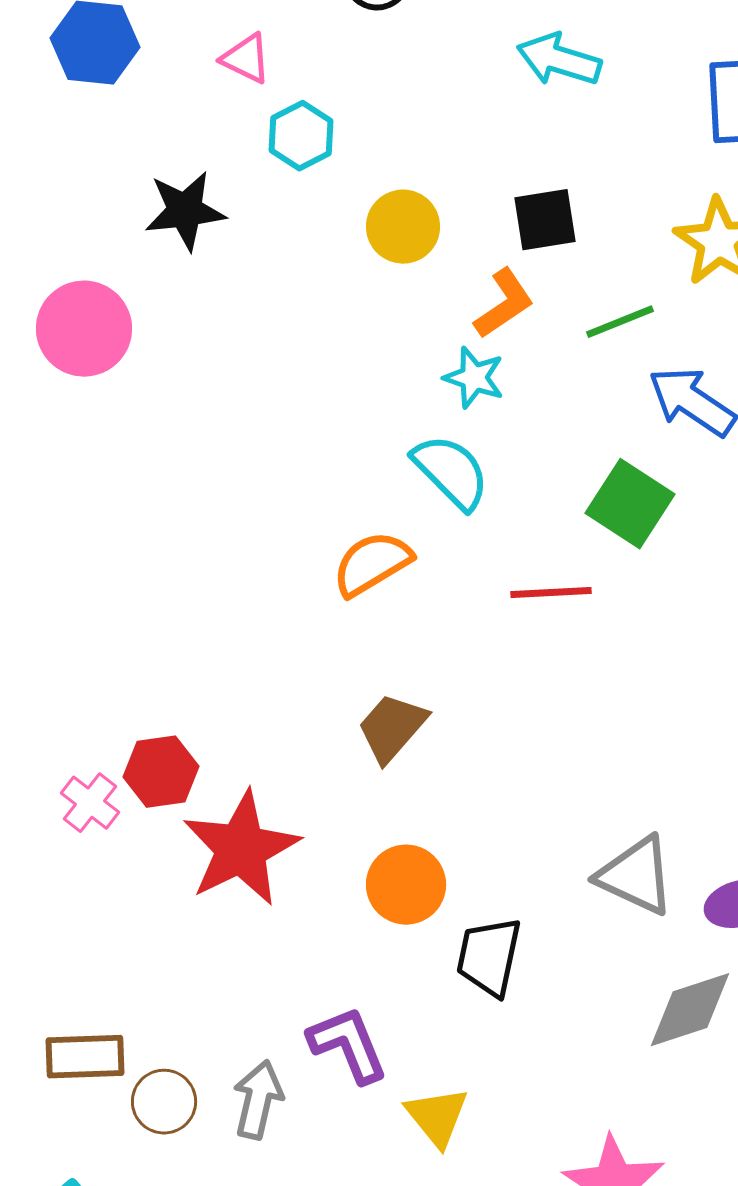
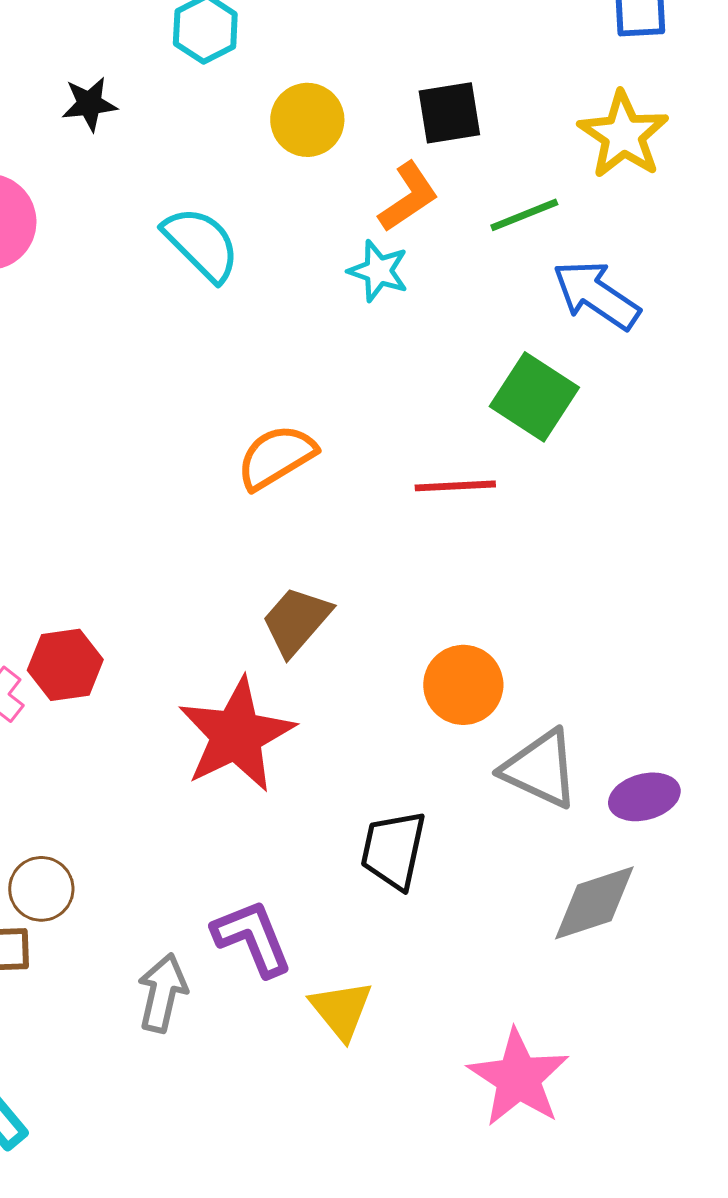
black star: (185, 211) -> (89, 104), size x0.7
cyan semicircle: (451, 472) -> (201, 244), moved
red star: (241, 849) -> (236, 735), moved
orange circle: (406, 885) -> (463, 685), moved
brown circle: (164, 1102) -> (41, 889), moved

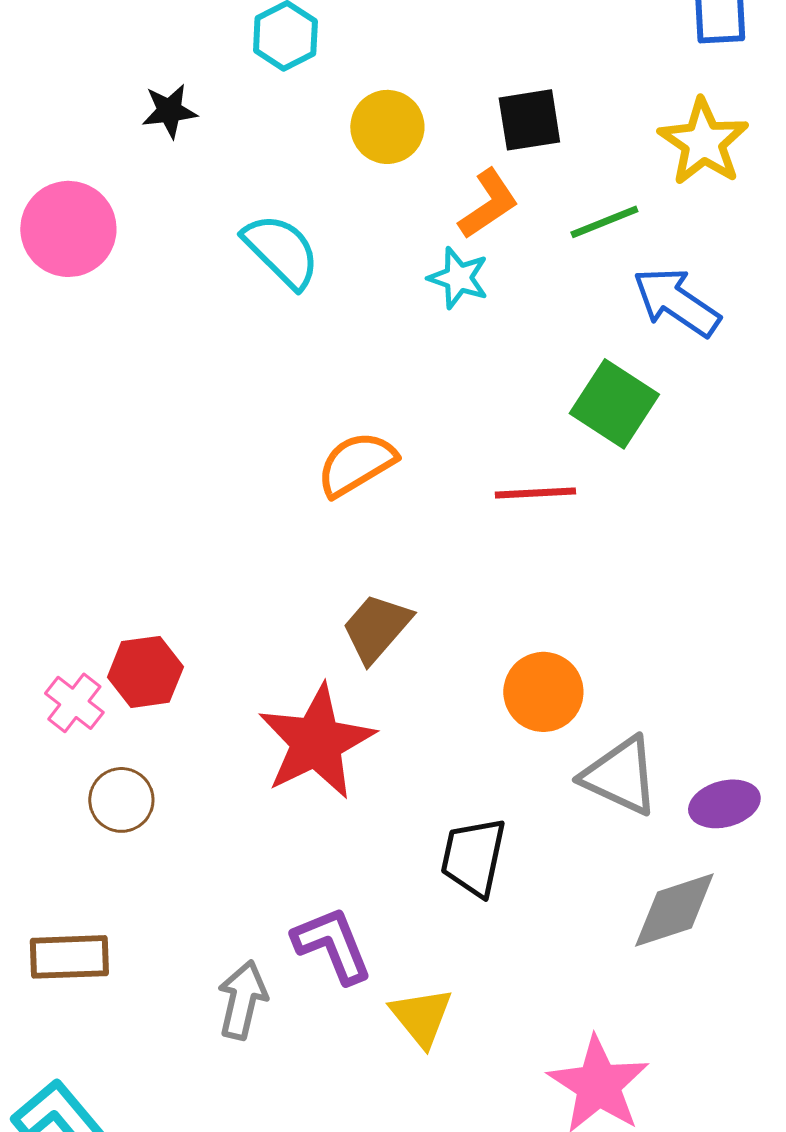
brown circle: (41, 889) -> (121, 800), moved

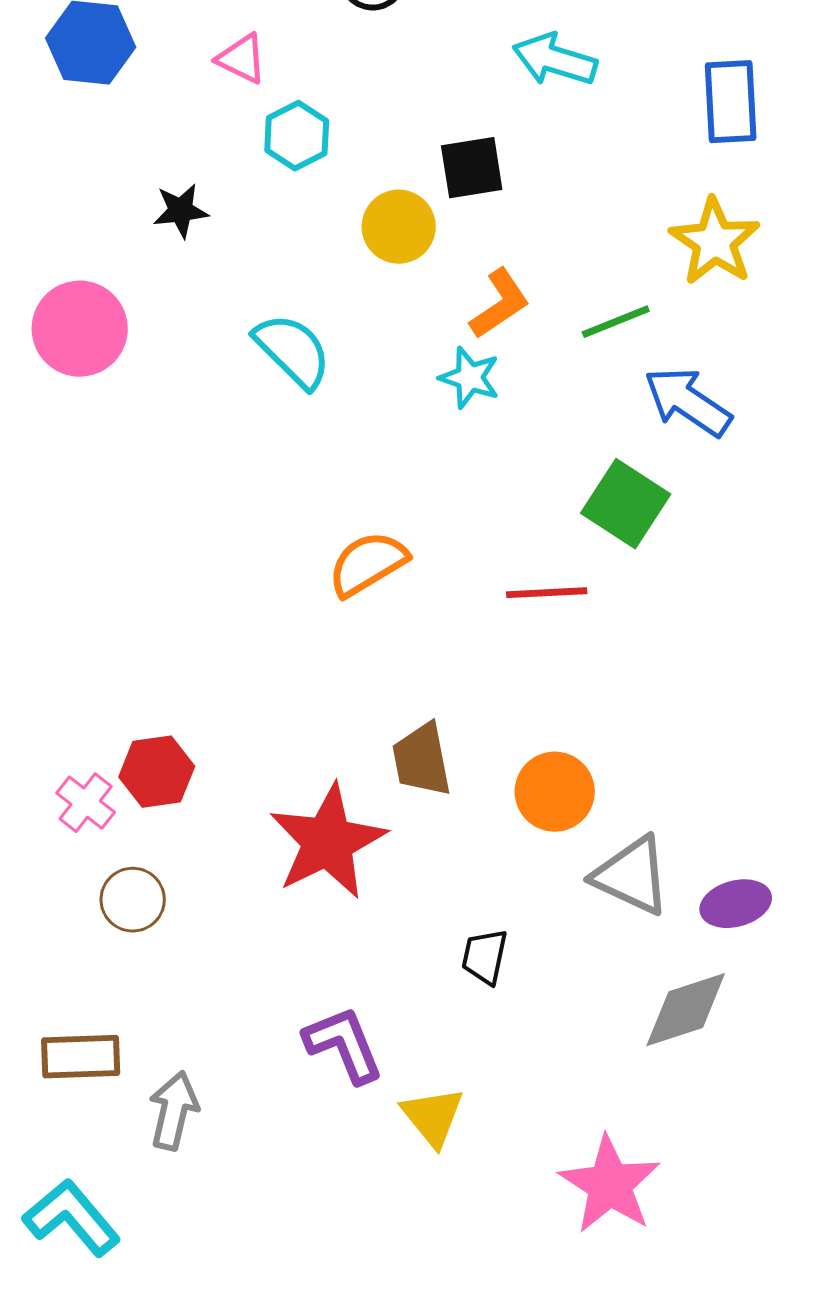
black square: (529, 120) -> (472, 168), moved
brown trapezoid: (376, 628) -> (422, 760), moved, turned -52
black trapezoid: (473, 857) -> (485, 957), size x0.7
gray arrow: (242, 1000) -> (174, 1111), moved

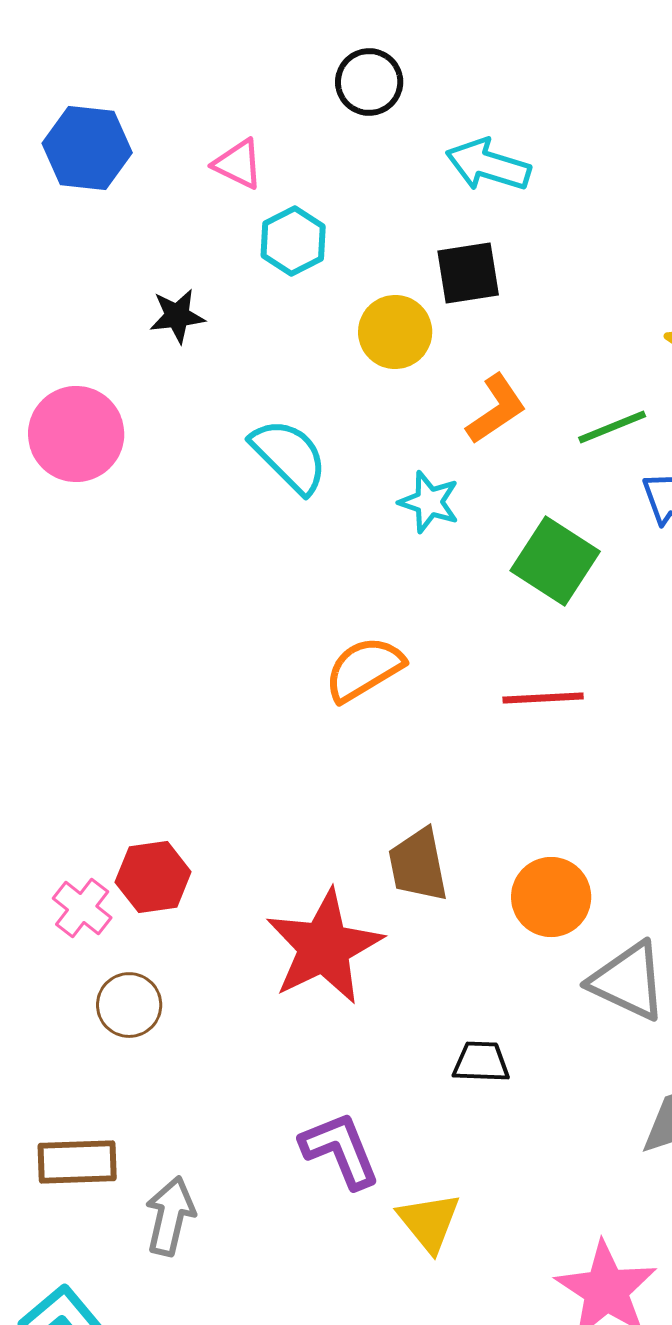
cyan arrow: (555, 60) -> (488, 165), moved
cyan star: (470, 378) -> (429, 502), moved
green square: (626, 504) -> (555, 561), moved
black trapezoid: (485, 957) -> (481, 1062), turned 80

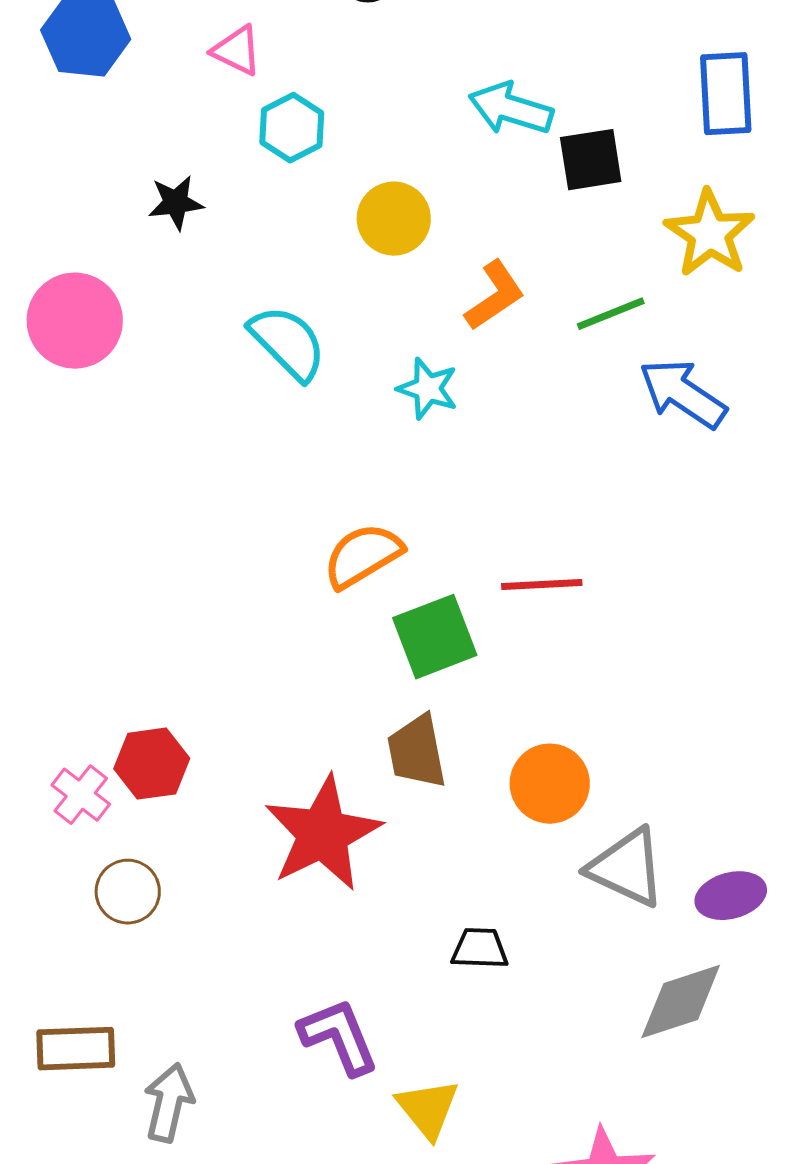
cyan arrow: (488, 165) -> (511, 109), moved
black square: (468, 273) -> (591, 160), moved
green square: (555, 561) -> (435, 637), moved, turned 36

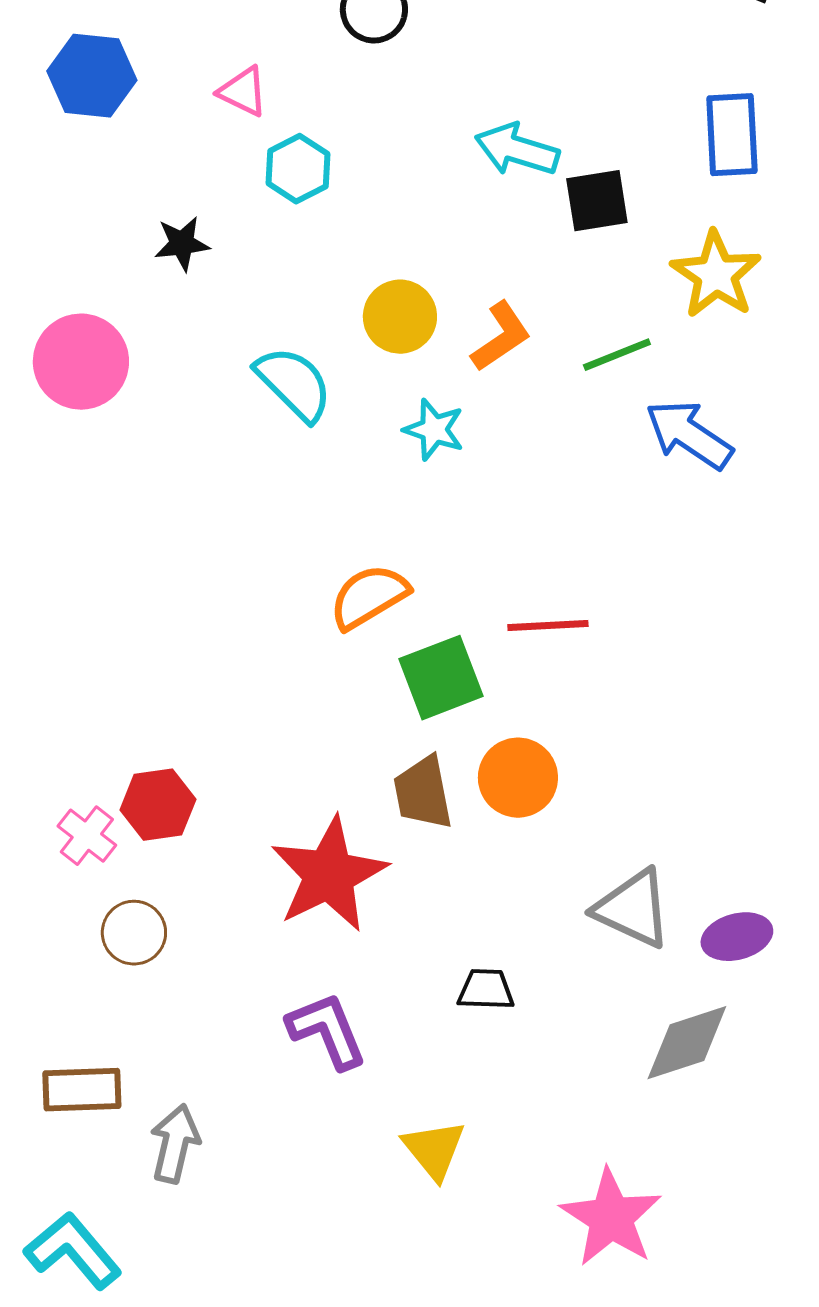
yellow circle: (394, 219) -> (400, 317), moved
orange circle: (550, 784) -> (518, 778), moved
purple L-shape: (339, 1037) -> (327, 1031), moved

